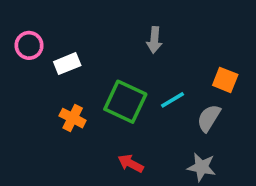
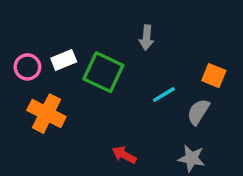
pink circle: (29, 45) -> (27, 67), moved
green square: (125, 102) -> (103, 72), moved
orange cross: (73, 118) -> (46, 114), moved, size x1.5

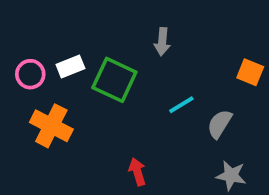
orange square: (214, 76) -> (250, 72), moved
red arrow: (124, 155) -> (137, 172), turned 45
gray star: (191, 158) -> (231, 175), moved

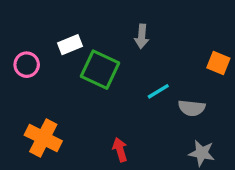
white rectangle: (70, 67) -> (70, 45), moved
gray semicircle: (220, 124) -> (192, 108), turned -116
orange cross: (51, 126) -> (43, 138), moved

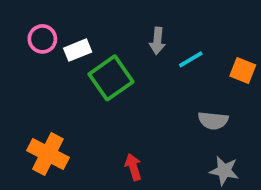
pink circle: (27, 65) -> (42, 39), moved
green square: (100, 70) -> (111, 78), turned 30
cyan line: (158, 91) -> (191, 59), moved

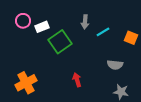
orange cross: (48, 154) -> (26, 83), turned 35
red arrow: (133, 167) -> (77, 80), moved

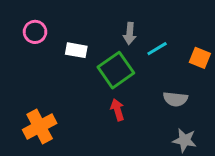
white rectangle: (42, 27) -> (76, 50), moved, turned 32
green square: (60, 42) -> (116, 70), moved
red arrow: (77, 80) -> (117, 110), moved

